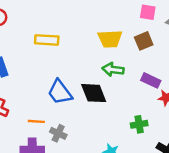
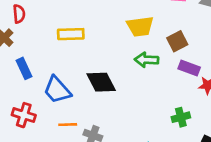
brown square: (144, 41) -> (177, 41), moved
blue trapezoid: (60, 92) -> (57, 90), moved
black diamond: (94, 93) -> (101, 82), moved

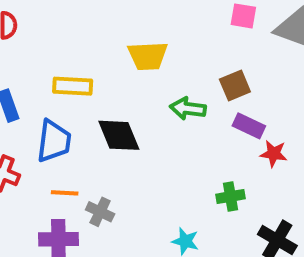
yellow trapezoid: (140, 26) -> (148, 56), moved
yellow rectangle: (71, 34) -> (73, 86), moved
blue trapezoid: (57, 90) -> (54, 141), turned -136

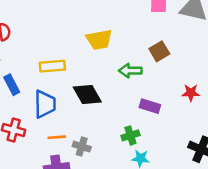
purple rectangle: (249, 126) -> (150, 106), moved
green cross: (231, 197) -> (130, 135), moved

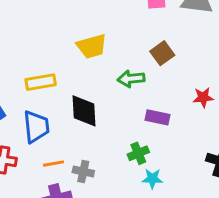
black diamond: (87, 94) -> (84, 111), turned 32

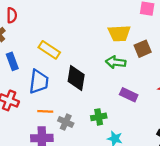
yellow trapezoid: (92, 46) -> (119, 33), moved
yellow rectangle: (41, 82) -> (49, 50), turned 30
green cross: (138, 153) -> (99, 117), moved

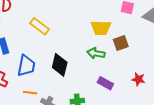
yellow rectangle: (49, 50) -> (39, 26), moved

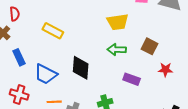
brown square: (121, 43) -> (149, 46), moved, turned -35
blue trapezoid: (26, 66) -> (46, 74), turned 115

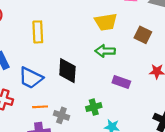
yellow rectangle: (53, 31) -> (38, 32), turned 60
brown square: (149, 46) -> (143, 35), moved

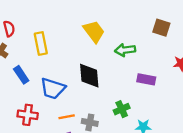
yellow trapezoid: (106, 22) -> (94, 31), moved, turned -110
yellow rectangle: (38, 32) -> (41, 44), moved

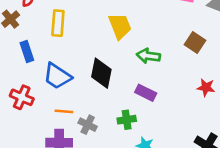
purple rectangle: (146, 79) -> (146, 93), moved

